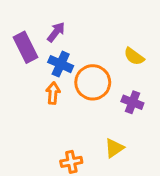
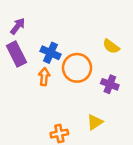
purple arrow: (56, 32) -> (18, 26), moved
purple rectangle: (25, 47) -> (16, 54), moved

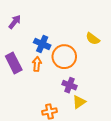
purple rectangle: (16, 54) -> (14, 63), moved
purple cross: (110, 84) -> (70, 85), moved

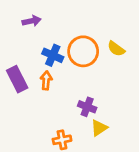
purple arrow: (15, 22) -> (32, 21), moved, turned 40
orange circle: (64, 57) -> (83, 51), moved

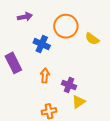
orange circle: (83, 51) -> (66, 26), moved
orange arrow: (46, 80) -> (45, 76), moved

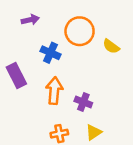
orange arrow: (45, 76) -> (54, 91), size x1.5
yellow triangle: (78, 102) -> (93, 132), moved

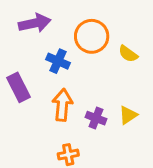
purple arrow: (30, 20) -> (35, 23), size x1.5
yellow triangle: (93, 132) -> (128, 115), moved

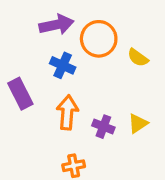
purple arrow: (35, 23) -> (56, 25), moved

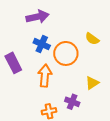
orange circle: (99, 39) -> (66, 53), moved
purple cross: (103, 127) -> (72, 102), moved

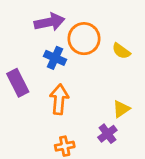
orange circle: (66, 53) -> (84, 39), moved
purple cross: (72, 102) -> (107, 134), moved, turned 32

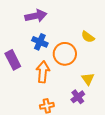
orange circle: (84, 39) -> (65, 54), moved
yellow triangle: (121, 109) -> (88, 79), turned -32

